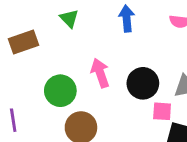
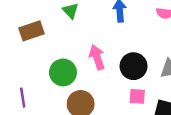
pink square: (162, 111) -> (137, 96), moved

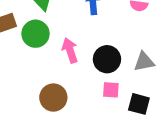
green circle: (63, 72) -> (35, 34), moved

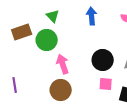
pink arrow: (70, 50) -> (63, 64), moved

